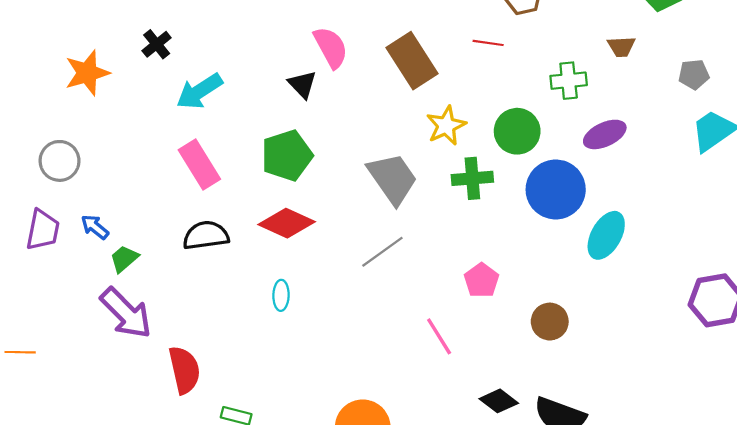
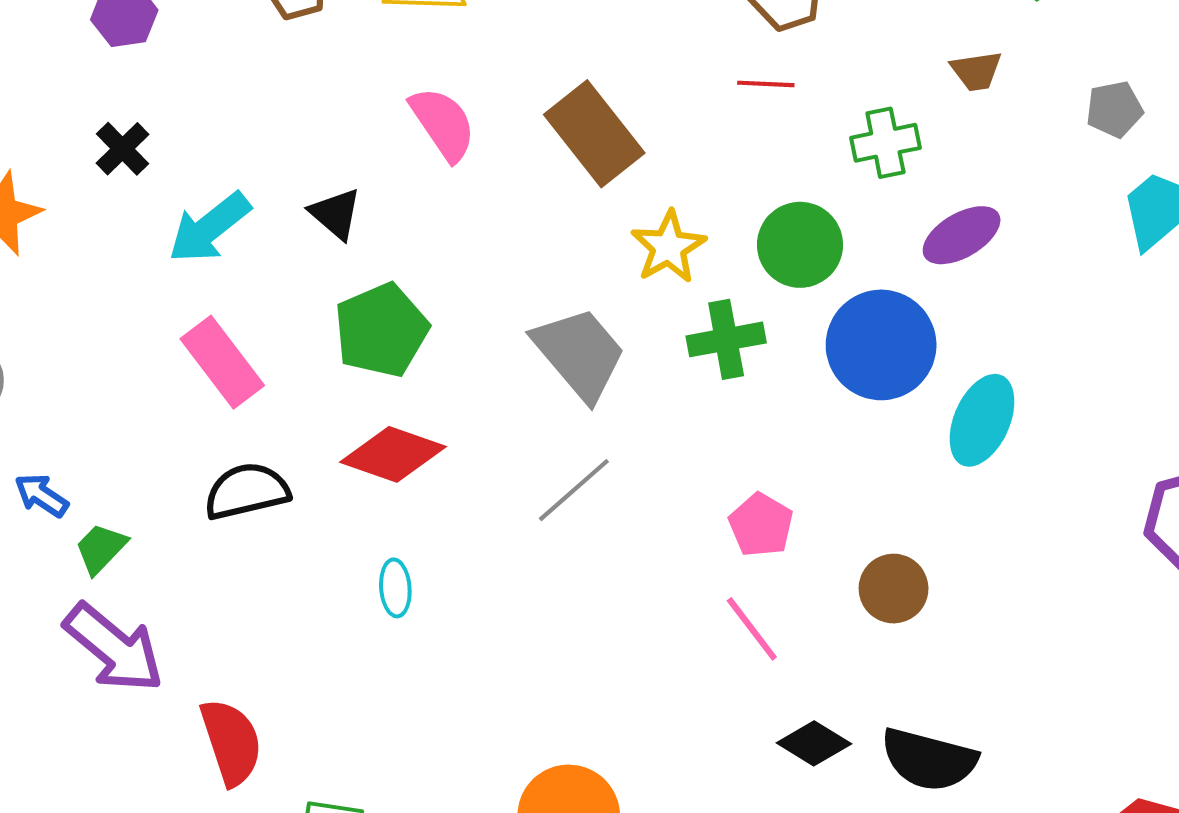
red line: (488, 43) -> (766, 84), moved
black triangle: (302, 84) -> (336, 214), moved
pink line: (439, 336) -> (752, 629), moved

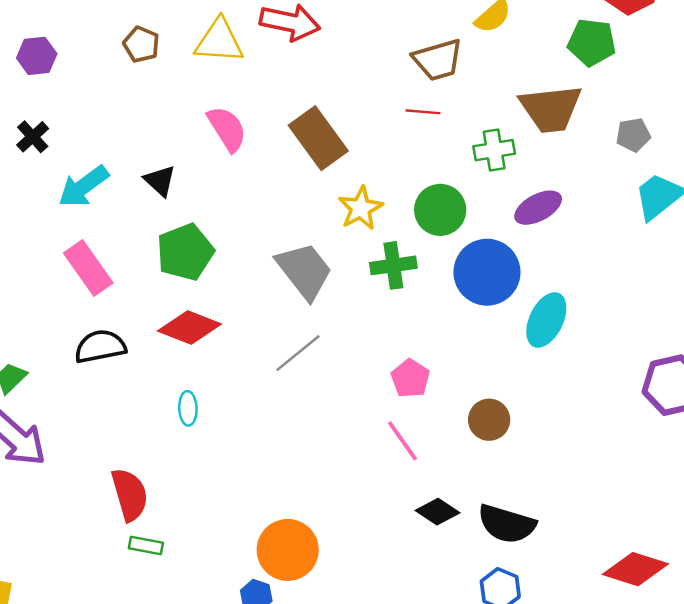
brown trapezoid: (976, 71) -> (551, 109), size x2.0
red semicircle: (231, 742) -> (130, 495), moved

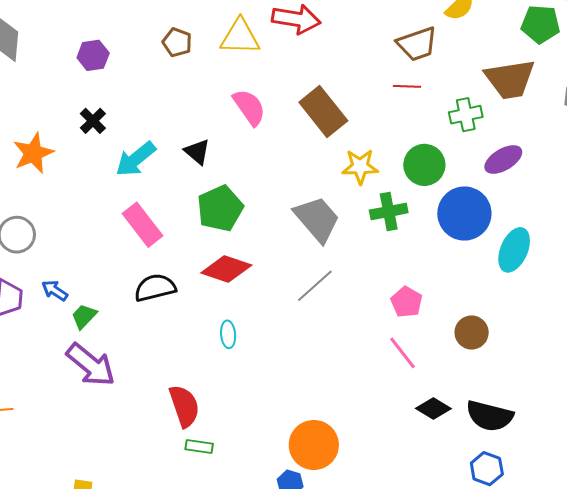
yellow star: (361, 208) -> (360, 167), turned 30

